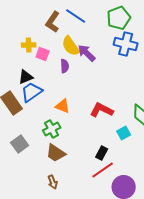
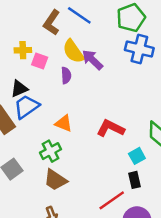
black rectangle: (102, 153) -> (135, 180), moved, turned -40

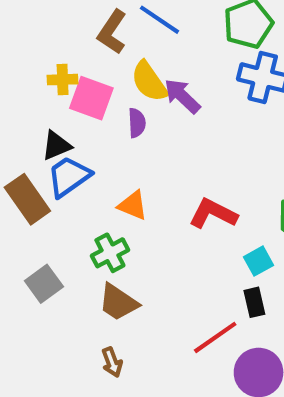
pink square: (40, 61) -> (91, 98), size x1.5

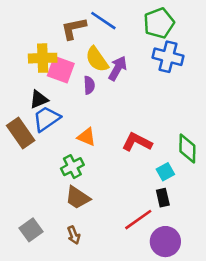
brown L-shape: (112, 32) -> (74, 28), turned 44
yellow cross: (63, 80) -> (43, 58), size x1.5
purple arrow: (182, 96) -> (118, 68), turned 75
gray square: (44, 284) -> (31, 230), moved

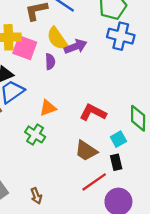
purple arrow: (118, 68) -> (76, 47), turned 40
orange triangle: (87, 137) -> (48, 108), turned -42
green cross: (72, 167) -> (35, 134), turned -30
brown trapezoid: (78, 198) -> (86, 151), moved

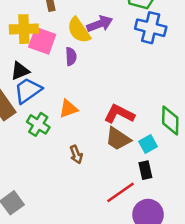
purple arrow: (76, 47) -> (100, 24), moved
green cross: (35, 134) -> (38, 124), moved
brown trapezoid: (86, 151) -> (118, 139), moved
brown arrow: (36, 196) -> (76, 154), moved

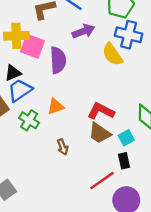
yellow semicircle: (79, 30) -> (112, 54), moved
purple semicircle: (71, 56) -> (58, 60), size x1.6

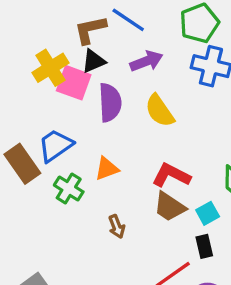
yellow cross: (16, 36) -> (50, 68), turned -30
yellow semicircle: (112, 54) -> (160, 111), moved
black triangle: (13, 73) -> (93, 61), moved

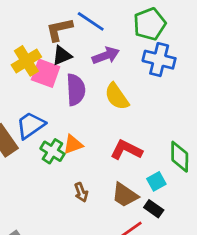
green cross: (69, 188) -> (52, 151), moved
brown trapezoid: (170, 207) -> (125, 195), moved
black rectangle: (204, 246) -> (154, 209), turned -42

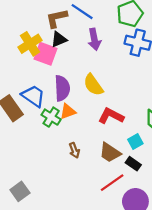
purple arrow: (106, 56) -> (94, 39), turned 100
purple semicircle: (76, 90) -> (62, 88), moved
yellow semicircle: (117, 97) -> (93, 85), moved
blue trapezoid: (31, 125) -> (33, 96), turned 70

